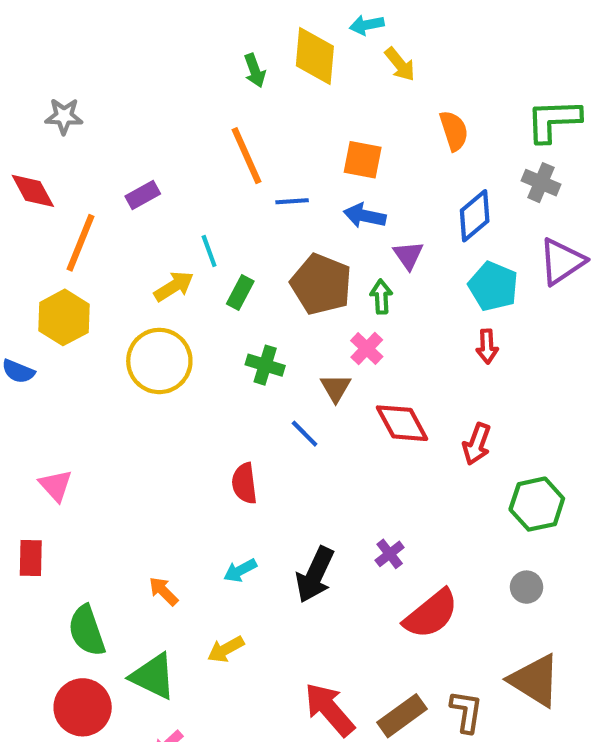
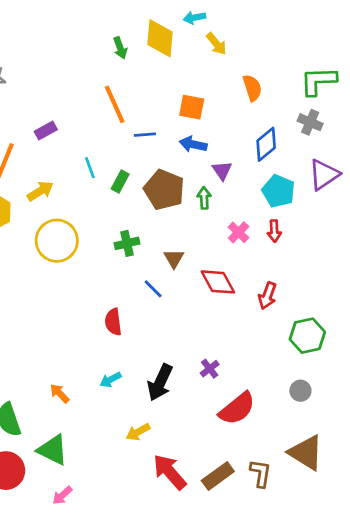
yellow arrow: (174, 286) -> (40, 191), moved
green rectangle: (240, 293) -> (120, 181), moved
pink cross: (367, 349) -> (239, 232), moved
green cross: (265, 365) -> (127, 243), turned -30
yellow arrow: (226, 649) -> (138, 432), moved

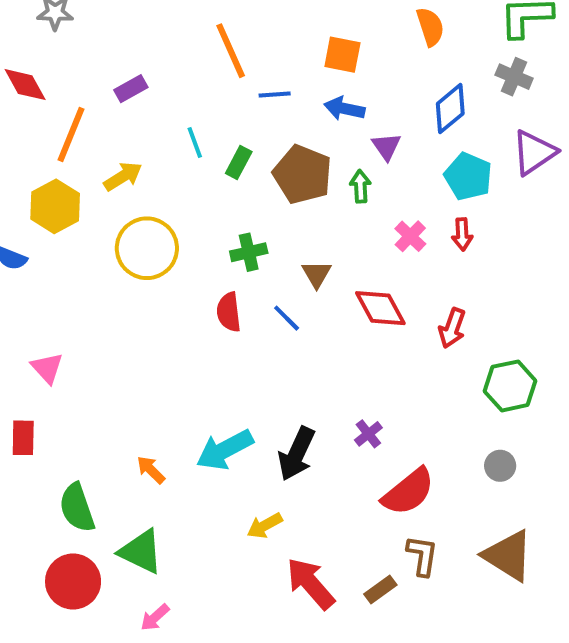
red semicircle: (113, 322) -> (229, 312), moved
cyan arrow: (110, 380) -> (225, 450), size x1.8
brown L-shape: (261, 473) -> (422, 556), moved
brown rectangle: (218, 476) -> (380, 589), size x0.7

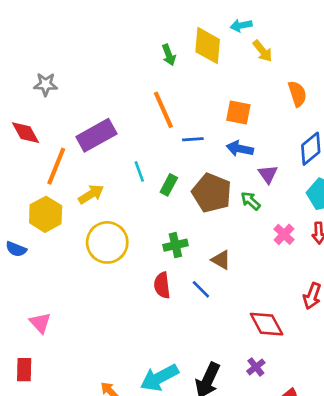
purple rectangle: (131, 89) -> (96, 135), size x1.8
green arrow: (360, 186) -> (250, 201), turned -45
brown triangle: (317, 274) -> (221, 260), turned -30
red diamond: (380, 308) -> (267, 324), moved

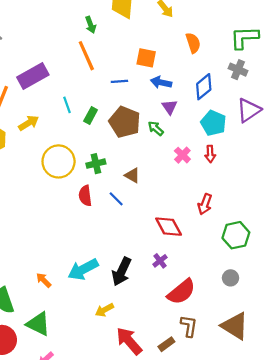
green arrow: (169, 55) -> (91, 25), moved
blue line: (193, 139) -> (119, 81), moved
blue arrow: (240, 149) -> (161, 82), moved
yellow circle: (107, 242) -> (59, 161), moved

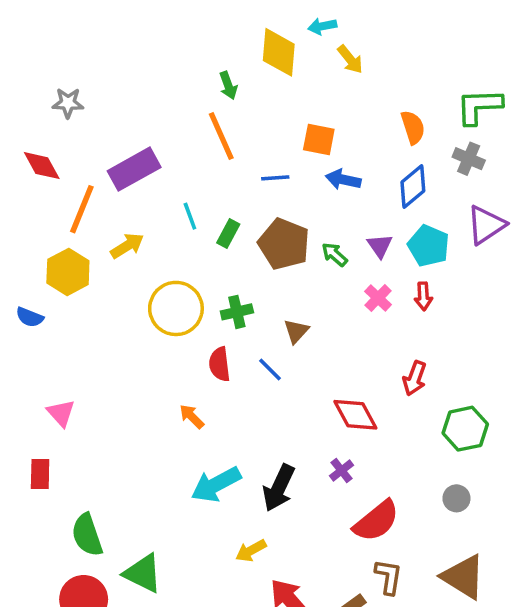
orange semicircle: (193, 43) -> (413, 127), moved
purple triangle: (170, 107) -> (380, 246), moved
brown triangle: (132, 175) -> (296, 331), turned 42
orange arrow: (44, 280) -> (192, 416), moved

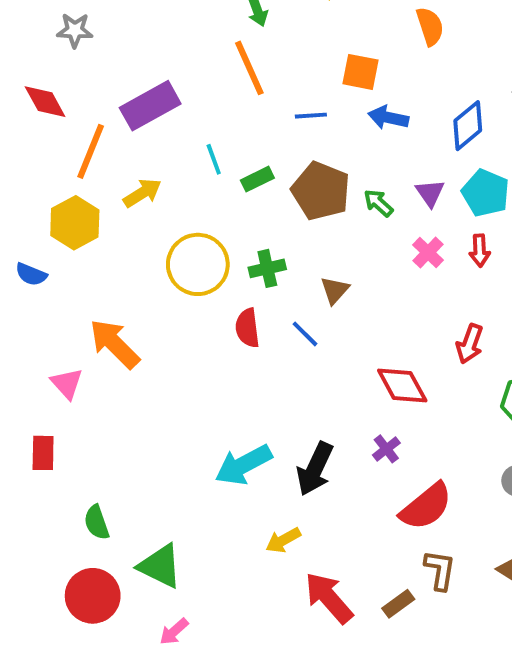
orange semicircle: (413, 127) -> (430, 26), moved
green rectangle: (228, 234) -> (257, 179), turned 36
orange arrow: (192, 416) -> (114, 344), moved, size x1.8
green semicircle: (87, 535) -> (97, 522), size x0.7

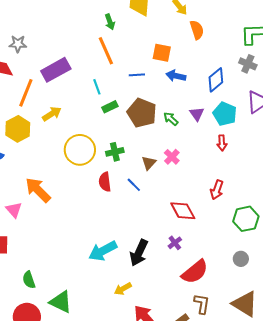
gray star: (75, 30) -> (18, 44), moved
cyan line: (214, 159) -> (97, 87), moved
pink cross: (428, 253) -> (172, 157), moved

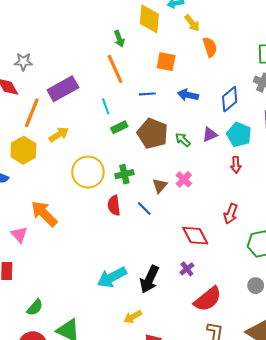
orange square: (162, 53) -> (166, 62), moved
purple triangle: (197, 114) -> (210, 135), turned 42
green semicircle: (29, 280) -> (35, 307), turned -120

